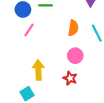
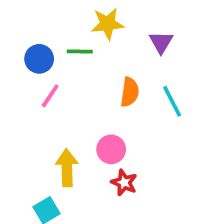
pink circle: (75, 56) -> (111, 149), moved

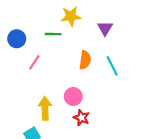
blue circle: (39, 59) -> (17, 39), moved

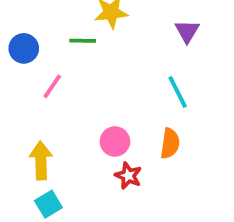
purple triangle: (105, 28) -> (187, 31), moved
orange semicircle: (85, 60) -> (170, 143), moved
yellow arrow: (45, 108) -> (41, 160), moved

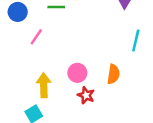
cyan line: (178, 92) -> (136, 41), moved, turned 40
yellow arrow: (41, 160) -> (44, 85), moved

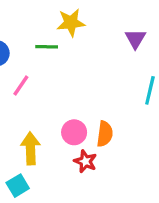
orange semicircle: (113, 74) -> (105, 134), moved

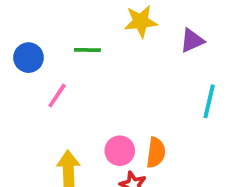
yellow star: (71, 23) -> (141, 21), moved
purple triangle: (135, 39) -> (192, 40), turned 35

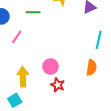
orange semicircle: (156, 153) -> (91, 68), moved

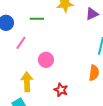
pink circle: (51, 67) -> (46, 60), moved

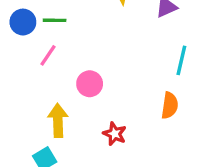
green line: (37, 19) -> (55, 20), moved

